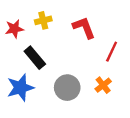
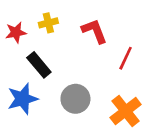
orange cross: (103, 85) -> (126, 111), moved, size x1.6

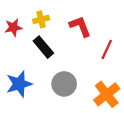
black rectangle: (39, 65) -> (43, 47), moved

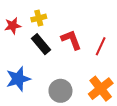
red L-shape: (80, 26) -> (71, 40), moved
gray circle: (64, 84) -> (60, 91), moved

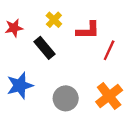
yellow cross: (39, 18) -> (54, 20), moved, turned -32
red L-shape: (71, 40) -> (88, 30), moved, turned 110

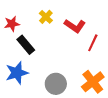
red L-shape: (88, 30) -> (75, 26), turned 35
black rectangle: (45, 48) -> (26, 45), moved

